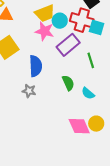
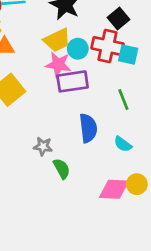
purple rectangle: (68, 45) -> (73, 81), moved, turned 35
blue semicircle: (36, 66) -> (88, 128), moved
green semicircle: (68, 83) -> (62, 169), moved
pink diamond: (79, 126) -> (114, 189), turned -60

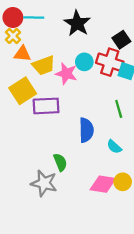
yellow trapezoid: (57, 40) -> (44, 65), moved
purple rectangle: (73, 81) -> (46, 106), moved
gray star: (43, 146) -> (44, 183), moved, size x1.6

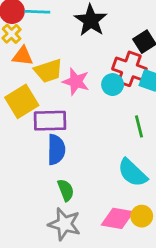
cyan circle: (84, 62) -> (113, 85), moved
blue semicircle: (86, 130) -> (56, 150), moved
cyan semicircle: (114, 147) -> (132, 173), size x1.6
gray star: (44, 183) -> (64, 224), moved

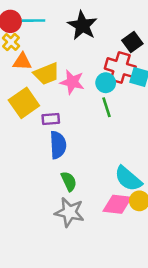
purple rectangle: (50, 121) -> (51, 119), size x0.6
green line: (139, 126) -> (106, 107), moved
cyan semicircle: (132, 173) -> (128, 179), moved

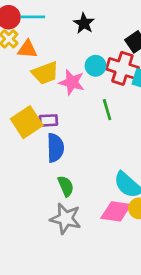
black star: (82, 25) -> (84, 23), size x0.7
orange triangle: (22, 62) -> (27, 49), moved
cyan circle: (106, 83) -> (96, 66), moved
yellow square: (24, 103) -> (27, 122), moved

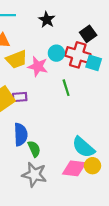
blue semicircle: (55, 148) -> (21, 135), moved

